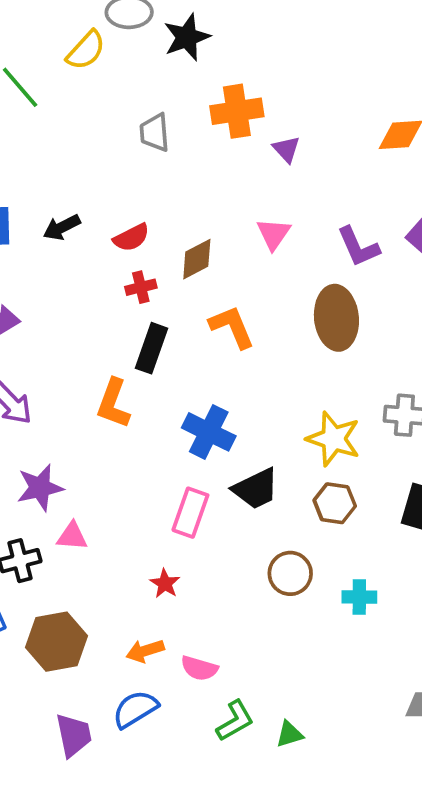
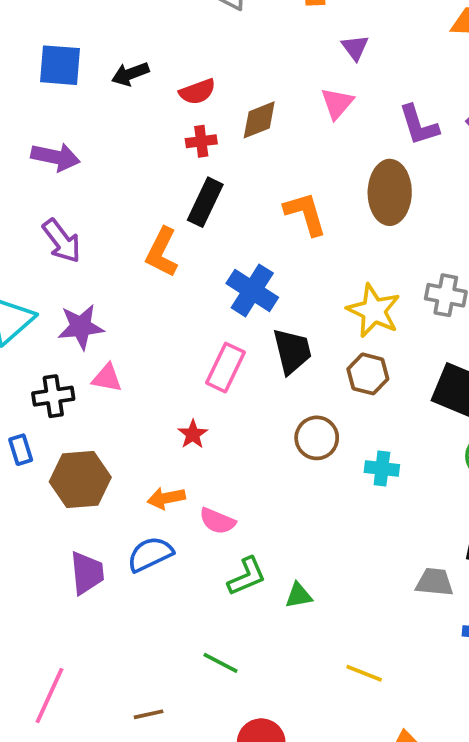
purple triangle: (286, 149) -> (355, 48), moved
orange L-shape: (232, 327) -> (305, 214), moved
black trapezoid: (256, 489) -> (292, 351), turned -84

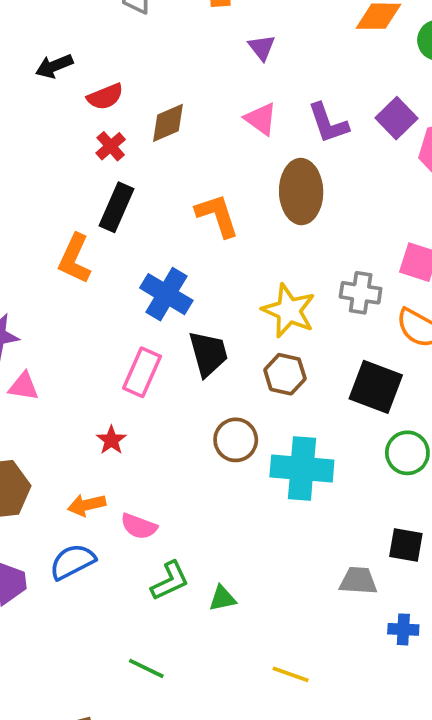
black arrow: (130, 74) -> (54, 66), moved
pink triangle: (337, 103) -> (261, 119), moved, turned -33
red cross: (201, 141) -> (111, 146), turned -32
cyan cross: (382, 469) -> (302, 469), size x1.8

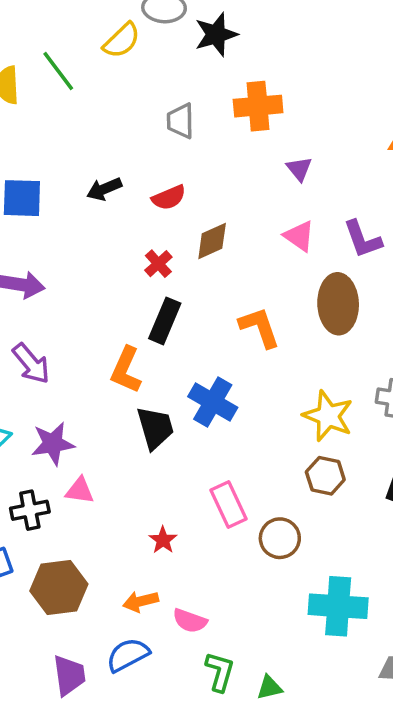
red semicircle: (105, 97) -> (169, 198), moved
black trapezoid: (208, 354) -> (155, 428), moved
pink rectangle: (142, 372) -> (229, 505), moved, turned -48
cyan cross: (302, 469) -> (338, 606), moved
green L-shape: (170, 581) -> (220, 672), turned -48

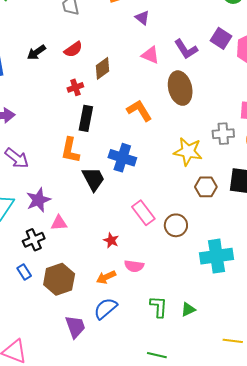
red cross: (158, 264) -> (75, 87), turned 35
brown hexagon: (325, 476) -> (206, 187), moved
pink semicircle: (190, 621) -> (134, 266), moved

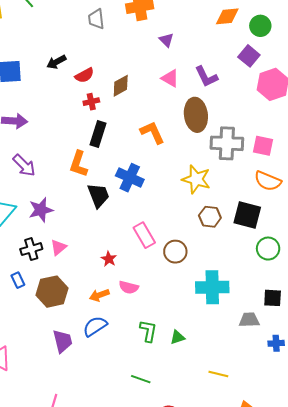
purple square: (221, 38) -> (249, 56), moved
red semicircle: (73, 49) -> (85, 75), moved
gray cross: (223, 134) -> (227, 143), moved, size x1.5
pink triangle: (59, 223) -> (59, 247), moved, turned -42

